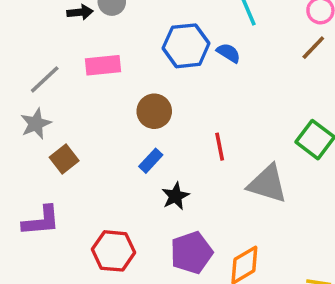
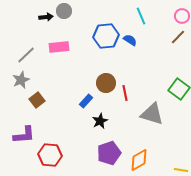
brown circle: (154, 111) -> (106, 83), moved
red hexagon: (114, 251) -> (50, 155), moved

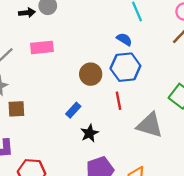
blue hexagon: (106, 36) -> (125, 67), moved
brown circle: (106, 83) -> (91, 74), moved
brown square: (37, 100) -> (16, 109), turned 35

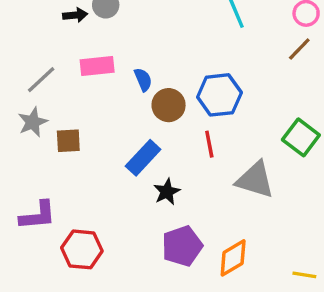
blue semicircle: (124, 39) -> (143, 80), moved, turned 35
brown square: (16, 109) -> (68, 141), moved
blue rectangle: (73, 110) -> (143, 158), size x1.5

